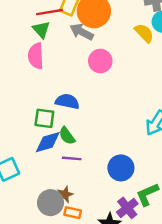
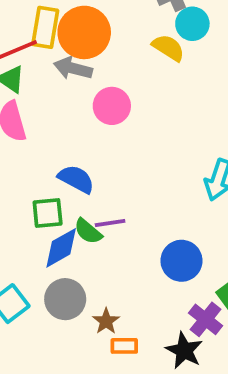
blue semicircle: (67, 101) -> (76, 179), turned 30
purple line: (72, 158) -> (110, 223), moved
gray circle: (50, 203) -> (65, 299), moved

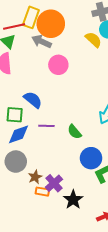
green semicircle: (88, 231) -> (74, 132), moved
blue circle: (181, 261) -> (91, 158), moved
purple cross: (206, 319) -> (54, 183), moved

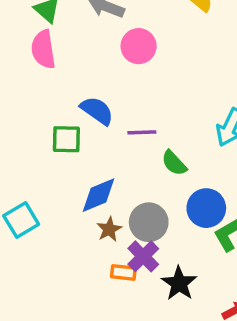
purple line: (46, 126) -> (142, 132), moved
blue diamond: (18, 134) -> (99, 195), moved
gray circle: (16, 162) -> (149, 222), moved
brown star: (35, 177) -> (109, 229), moved

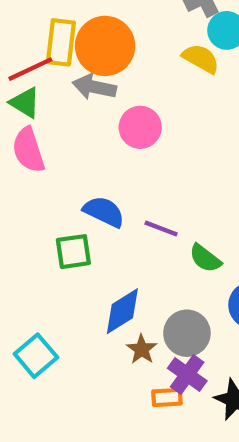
purple line: (142, 132) -> (161, 228), turned 32

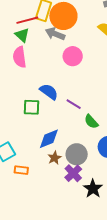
orange rectangle: (167, 397) -> (21, 170), moved

